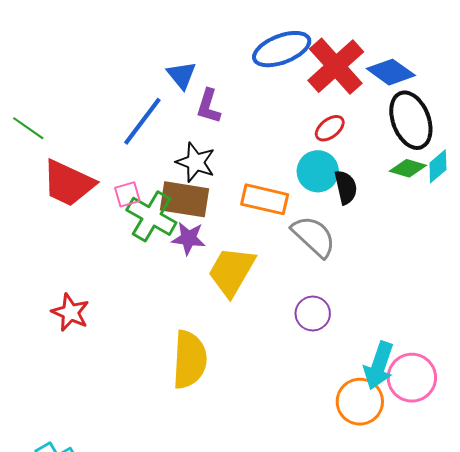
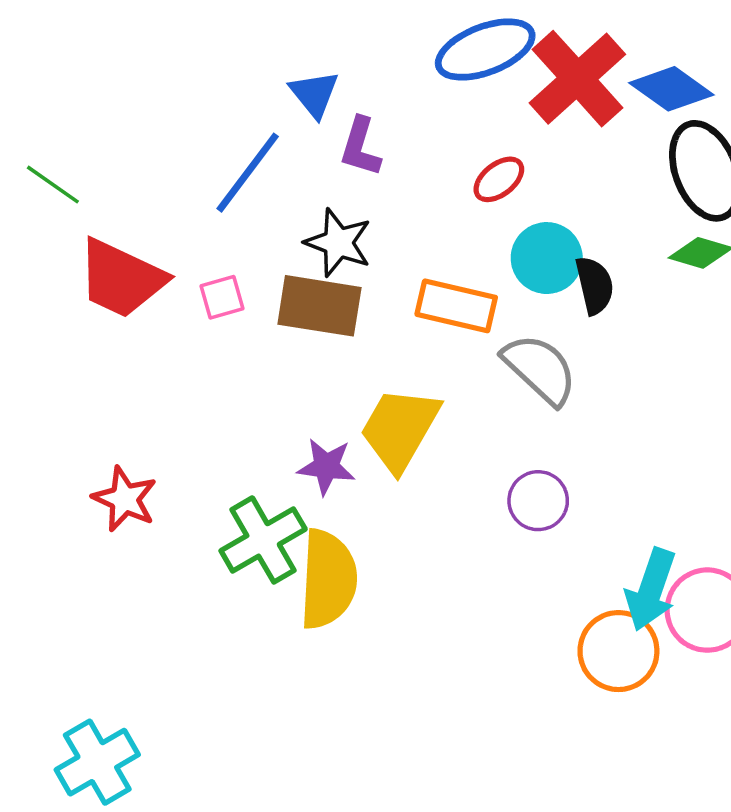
red ellipse: (330, 128) -> (499, 179), moved
green cross: (151, 216) -> (263, 540), moved, turned 30
purple star: (189, 238) -> (326, 466), moved

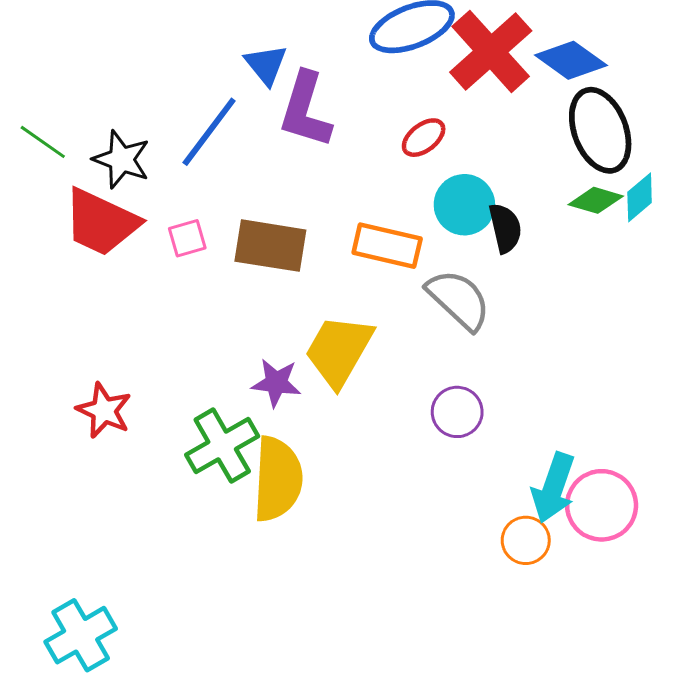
purple L-shape: (360, 147) -> (305, 110), size x1.5
black star: (338, 243) -> (121, 159), moved
orange circle: (618, 651) -> (526, 540), size x0.7

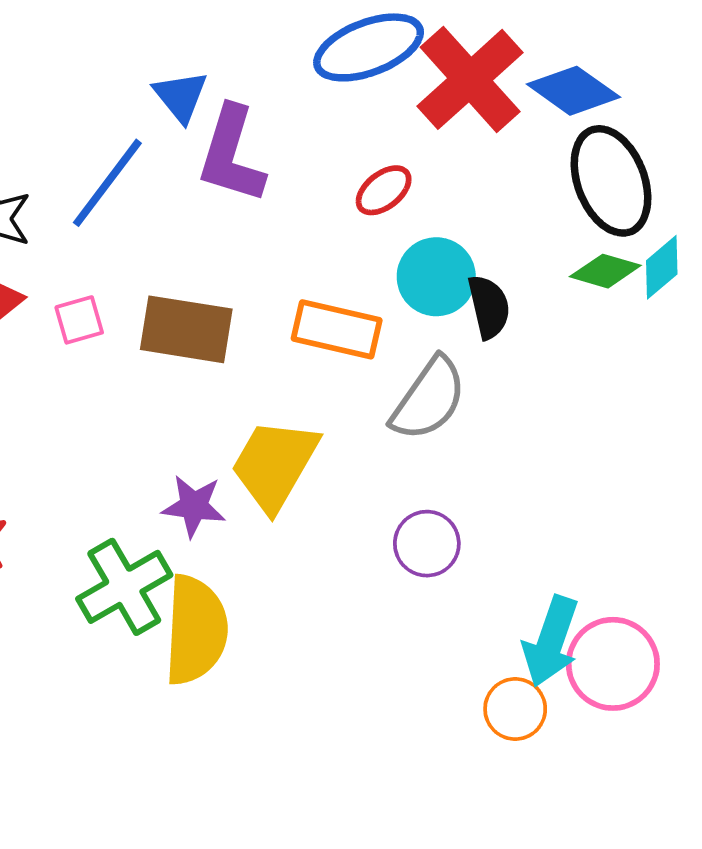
gray semicircle: (459, 300) -> (429, 399), turned 82

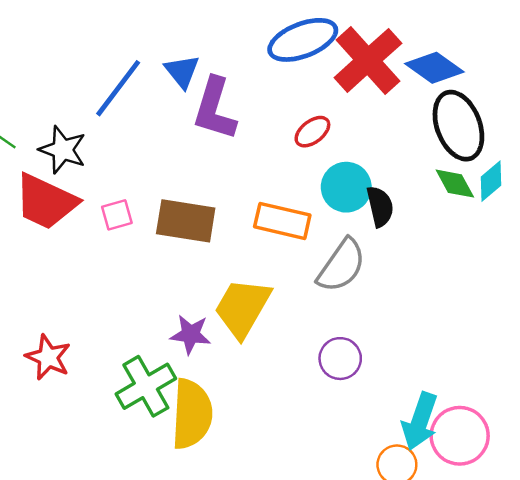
blue line: (107, 183) -> (118, 88), moved
green diamond: (605, 271) -> (455, 184), turned 45

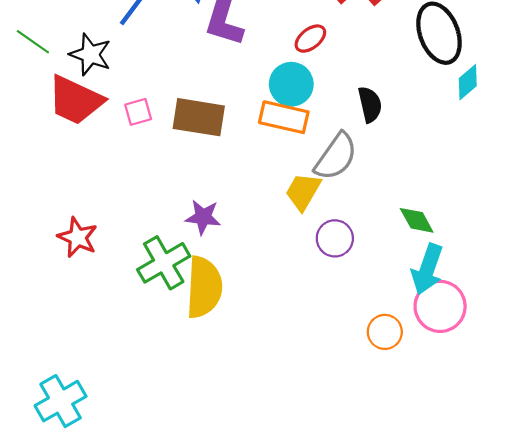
green diamond: (455, 184) -> (417, 220), moved
cyan circle: (346, 187) -> (291, 84), moved
yellow trapezoid: (242, 308) -> (303, 192), moved, size x0.7
cyan arrow: (420, 421) -> (427, 269), moved

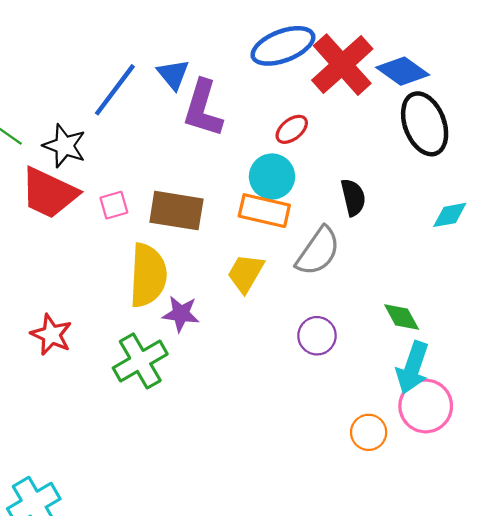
cyan diamond: (468, 82) -> (450, 215), moved, turned 30
yellow trapezoid: (303, 192) -> (246, 273), moved
yellow semicircle: (204, 287) -> (148, 275), moved

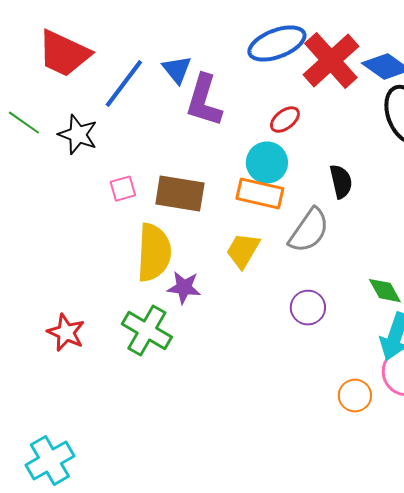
red trapezoid: (49, 193) -> (64, 54), moved
red star: (51, 335) -> (66, 333), moved
green cross: (140, 361) -> (147, 331), turned -30

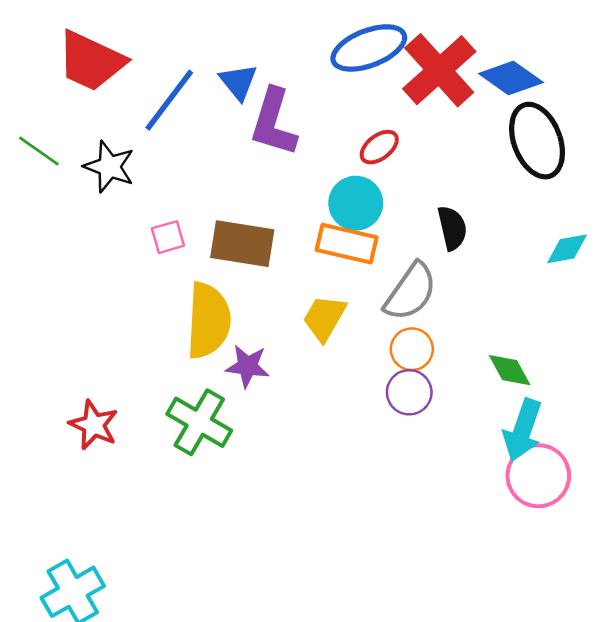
orange circle: (355, 396) -> (412, 349), moved

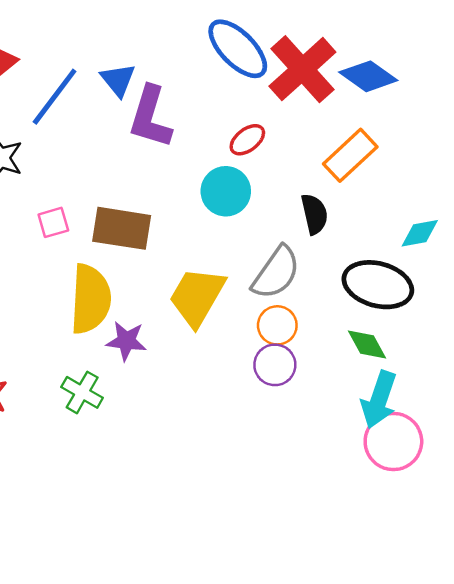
blue ellipse: (369, 48) -> (238, 49), turned 66
black ellipse: (537, 141) -> (378, 285), moved, turned -54
orange rectangle: (347, 244) -> (350, 155), moved, turned -56
yellow trapezoid: (324, 318) -> (197, 297), size x1.4
green cross: (199, 422) -> (82, 392), size x0.7

